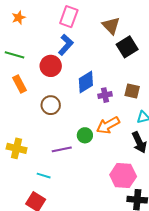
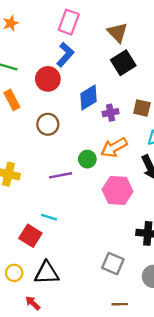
black square: (127, 47) -> (123, 63), moved
cyan line: (44, 176) -> (49, 217), moved
pink hexagon: (123, 176) -> (118, 190), moved

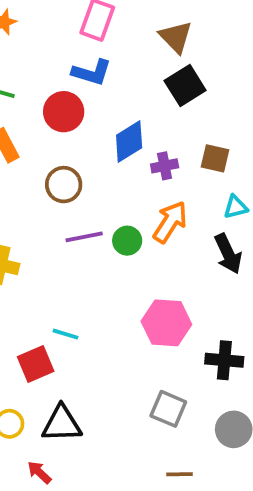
blue L-shape: (65, 55) -> (92, 72), turned 65
orange arrow: (114, 147) -> (170, 222), turned 152
purple line: (61, 175) -> (84, 237), moved
pink hexagon: (118, 190) -> (166, 323), moved
red square: (30, 236) -> (36, 364), turned 35

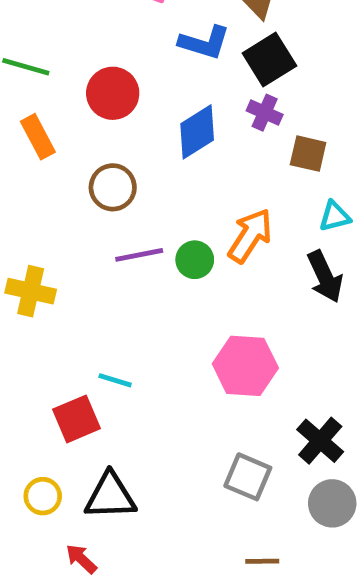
blue L-shape: (92, 72) -> (204, 43), moved
purple cross: (165, 166) -> (265, 113), moved, turned 35
black cross: (224, 360) -> (320, 441), moved, turned 36

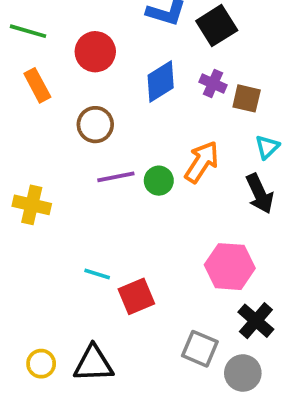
purple cross: (265, 113) -> (213, 83), moved
cyan triangle: (335, 216) -> (267, 147), turned -30
pink hexagon: (245, 366) -> (230, 267), moved
red square: (76, 419) -> (136, 296), moved
gray circle: (332, 503) -> (243, 373), moved

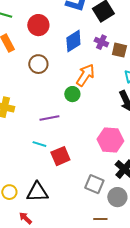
orange arrow: (202, 162) -> (85, 75), moved
purple line: (116, 177) -> (49, 118), moved

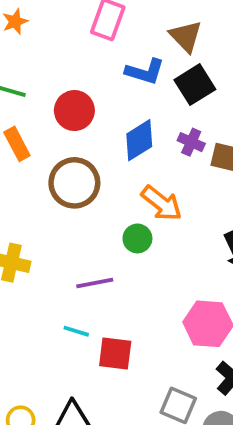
brown circle: (38, 64) -> (74, 183), size x1.4
orange arrow: (85, 75) -> (162, 203), turned 95
red square: (60, 156) -> (115, 353), turned 30

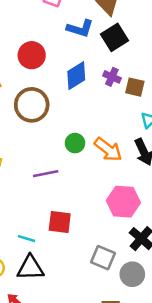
orange arrow: (162, 203) -> (108, 149), moved
cyan line: (76, 331) -> (27, 239), moved

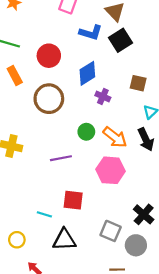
purple cross: (112, 77) -> (103, 96), moved
pink hexagon: (123, 202) -> (111, 170), moved
black triangle: (30, 268) -> (64, 240), moved

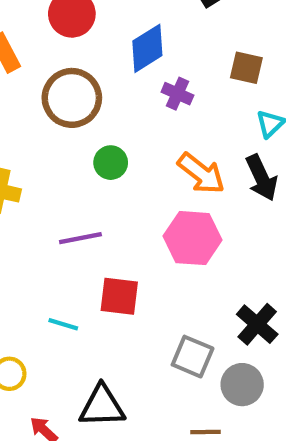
green circle: (86, 132) -> (111, 163), moved
purple line: (61, 158) -> (80, 238), moved
black triangle: (64, 240) -> (102, 406), moved

